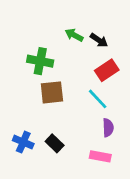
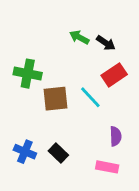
green cross: (40, 61) -> (28, 74), moved
cyan line: (98, 99) -> (90, 97), moved

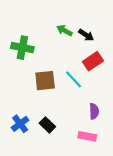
green cross: (28, 74) -> (22, 48), moved
blue cross: (25, 152) -> (20, 124), turned 30

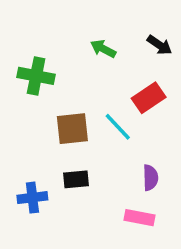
black arrow: (86, 35) -> (159, 45), moved
blue cross: (20, 124) -> (32, 198), turned 30
black rectangle: (47, 125) -> (76, 179), moved, turned -49

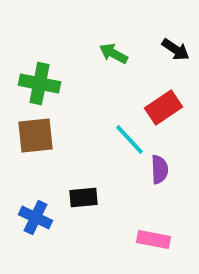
brown square: (72, 129) -> (36, 136), moved
purple semicircle: (150, 178) -> (159, 169), moved
blue cross: (32, 198) -> (36, 217), turned 32

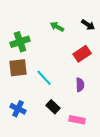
green cross: (40, 84) -> (20, 42), turned -30
cyan line: (129, 139) -> (44, 78), moved
black rectangle: (84, 197) -> (53, 107), moved, turned 48

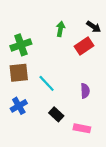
green arrow: (57, 27) -> (60, 29), turned 72
red rectangle: (82, 54) -> (84, 46), moved
blue cross: (18, 109) -> (19, 106), moved, turned 35

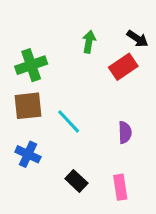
blue cross: (19, 106) -> (28, 154), turned -35
black rectangle: (56, 114) -> (76, 181), moved
pink rectangle: (82, 128) -> (120, 187), turned 70

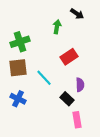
black arrow: (137, 39) -> (77, 14), moved
red rectangle: (123, 67) -> (69, 57), moved
black rectangle: (76, 181) -> (67, 99), moved

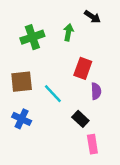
green cross: (20, 42) -> (32, 37), moved
red rectangle: (69, 57) -> (83, 68), turned -36
purple semicircle: (80, 85) -> (96, 91), moved

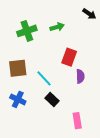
black arrow: (92, 17) -> (89, 14), moved
green arrow: (68, 32) -> (57, 27), turned 64
black rectangle: (80, 119) -> (52, 99), moved

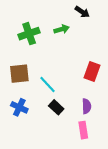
black arrow: (89, 14) -> (82, 12), moved
red rectangle: (69, 57) -> (92, 72), moved
purple semicircle: (80, 76) -> (87, 106), moved

